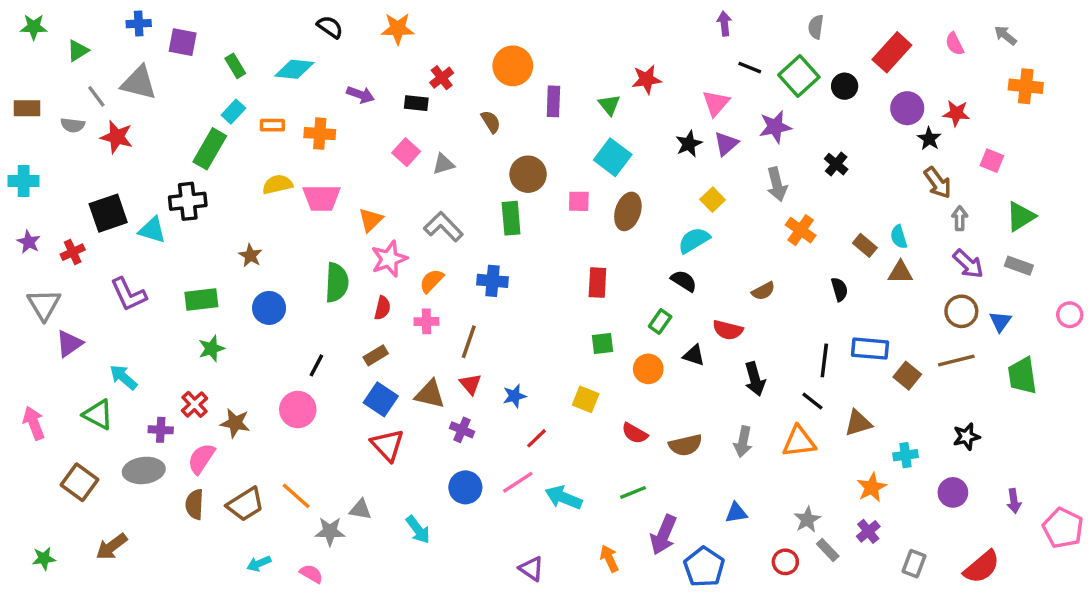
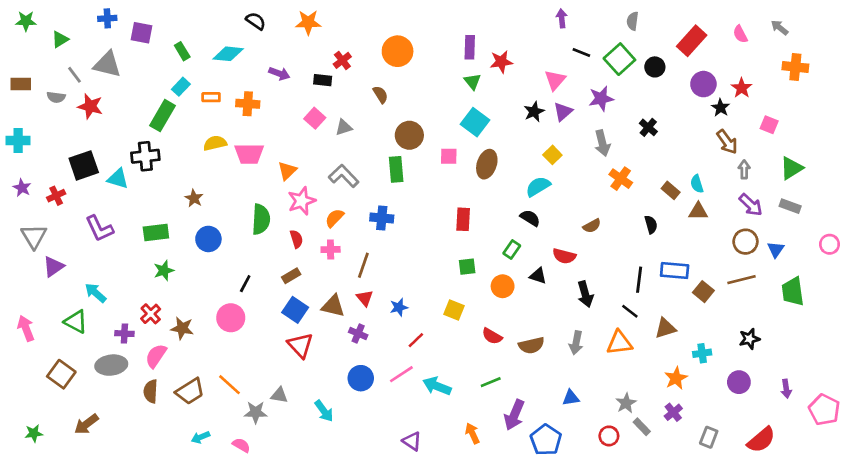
purple rectangle: (553, 101) -> (470, 47), moved
red star: (956, 113) -> (742, 88), turned 30
red semicircle: (382, 308) -> (296, 239), turned -30

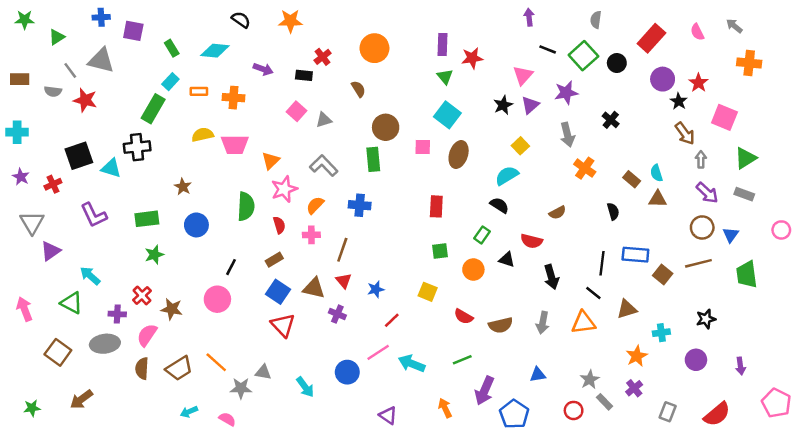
pink square: (769, 125) -> (724, 117), size x1.5
blue circle: (361, 378) -> (347, 372), moved
pink pentagon: (824, 410) -> (776, 403), moved

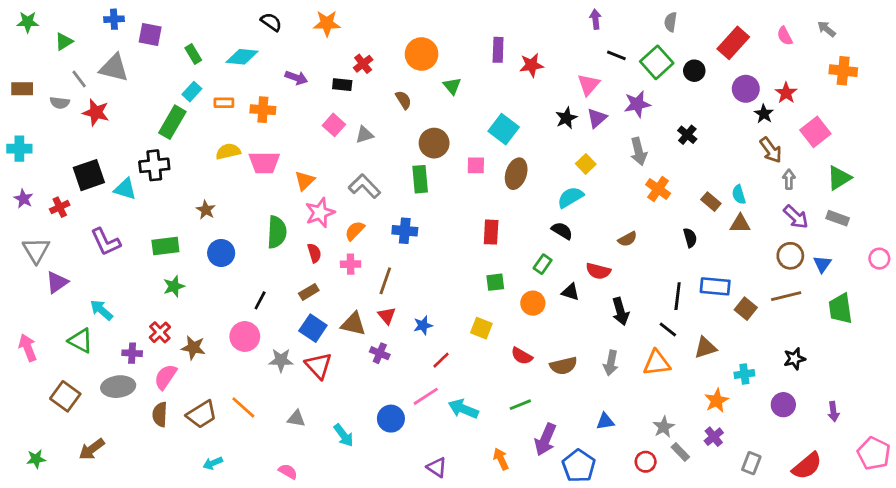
green triangle: (445, 77) -> (452, 86), moved
pink square: (724, 117) -> (815, 132), turned 30
gray star: (241, 388) -> (281, 360), moved
pink semicircle: (227, 419) -> (288, 471), moved

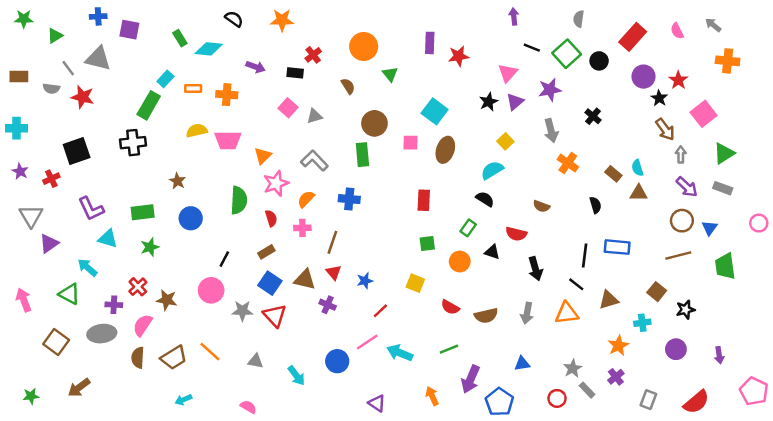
green rectangle: (193, 54) -> (180, 38), moved
cyan triangle: (125, 189) -> (108, 239), moved
brown semicircle: (627, 239) -> (541, 206), turned 49
brown square: (746, 309) -> (657, 292), moved

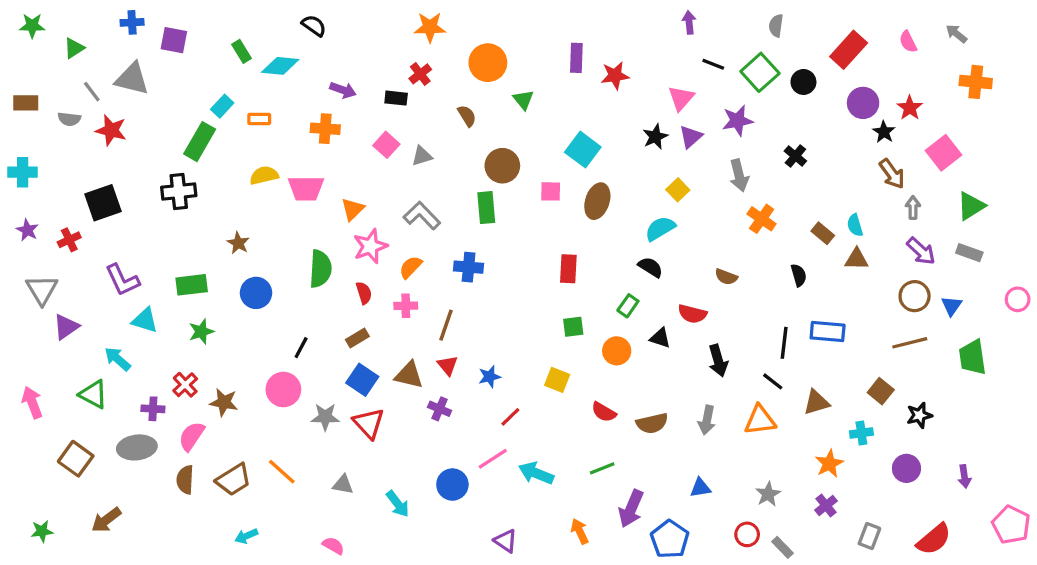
orange star: (282, 20) -> (430, 27), moved
orange cross: (227, 95) -> (325, 129), moved
gray rectangle: (587, 390) -> (783, 547), moved

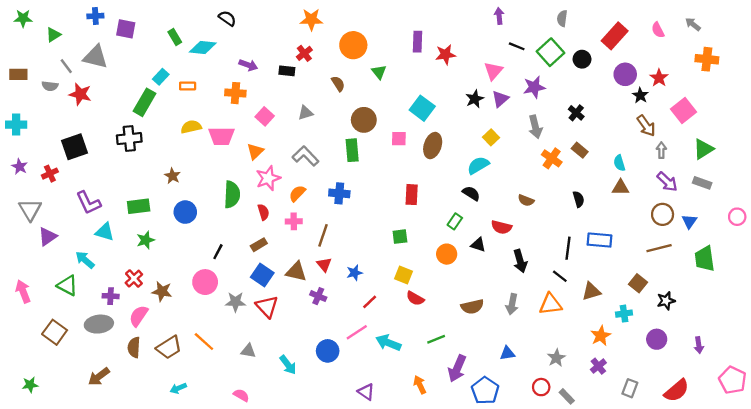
pink square: (386, 145) -> (265, 116), moved
brown rectangle: (823, 233) -> (580, 150), moved
green square: (573, 327) -> (400, 237), moved
red semicircle: (604, 412) -> (415, 298), moved
brown arrow: (106, 520) -> (99, 377), moved

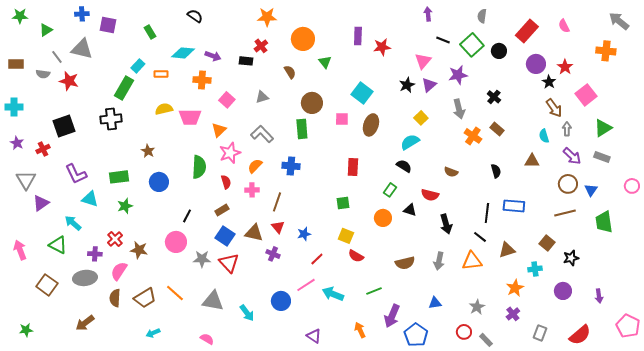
gray arrow: (693, 24) -> (619, 21), moved, size x1.5
cyan diamond: (203, 48) -> (183, 53), moved
cyan semicircle: (619, 163) -> (544, 136), moved
gray triangle: (248, 351) -> (213, 301), size x1.6

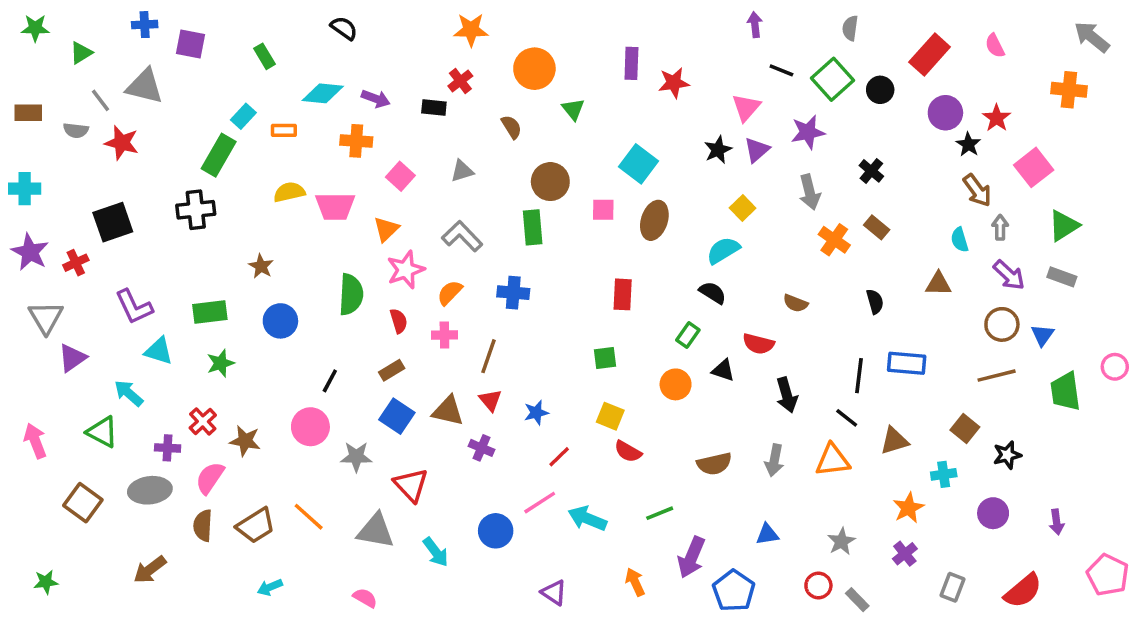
purple star: (17, 143) -> (30, 252), size x1.5
pink circle: (632, 186) -> (1115, 367), moved
red triangle: (229, 263) -> (411, 485), moved

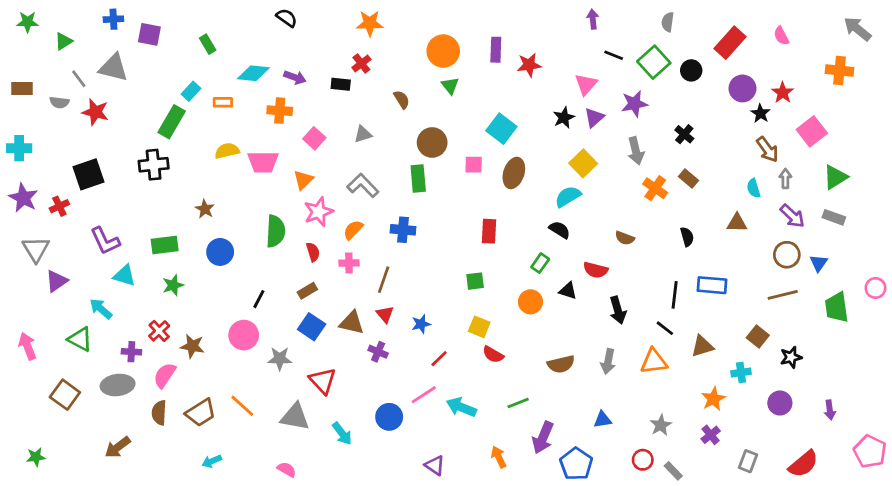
black semicircle: (344, 28) -> (287, 18), moved
orange circle: (534, 69) -> (443, 51), moved
yellow square: (743, 208) -> (583, 163), size x1.4

